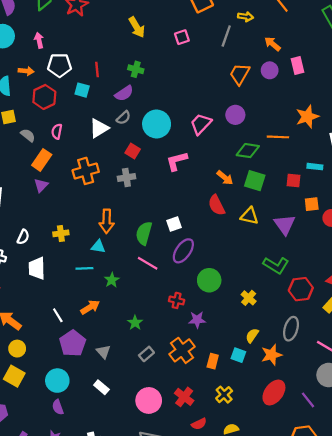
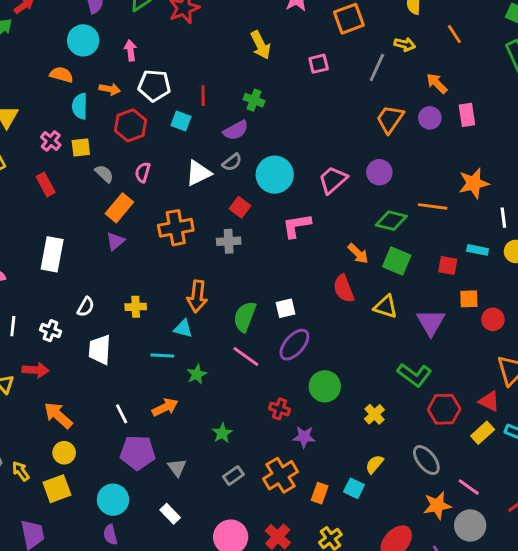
gray ellipse: (291, 329) -> (426, 460), turned -60
purple pentagon: (73, 343) -> (138, 453), turned 30
orange star: (272, 355) -> (437, 505), moved
yellow square: (14, 376) -> (57, 489), turned 35

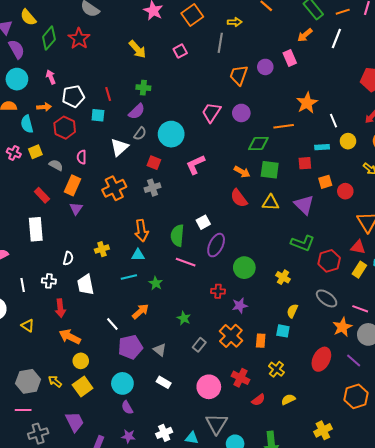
orange arrow: (437, 83) -> (305, 35), moved, turned -70
pink trapezoid: (333, 180) -> (211, 112), moved
red rectangle: (46, 184) -> (42, 195), moved
red arrow: (36, 370) -> (60, 308), moved, turned 96

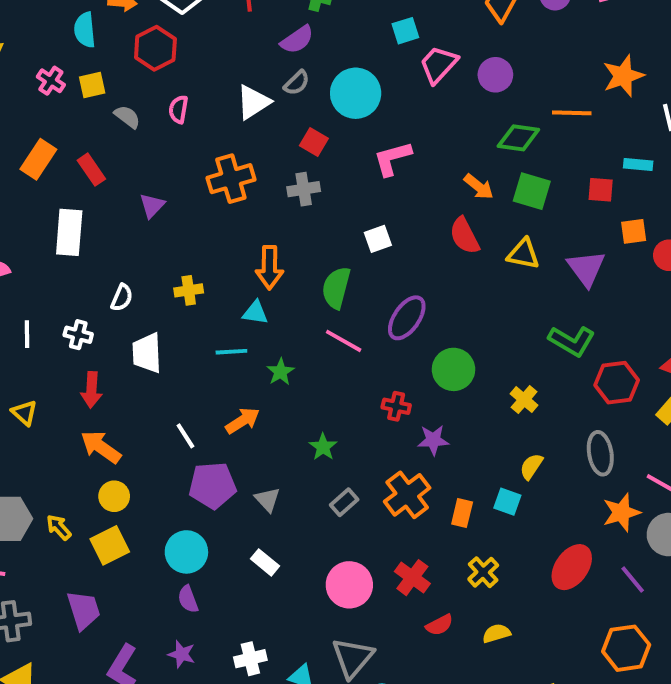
cyan square: (98, 115) -> (405, 31), moved, turned -32
orange rectangle: (72, 185) -> (38, 159), moved
white square: (203, 222) -> (378, 239), moved
gray ellipse: (327, 298) -> (600, 453), turned 35

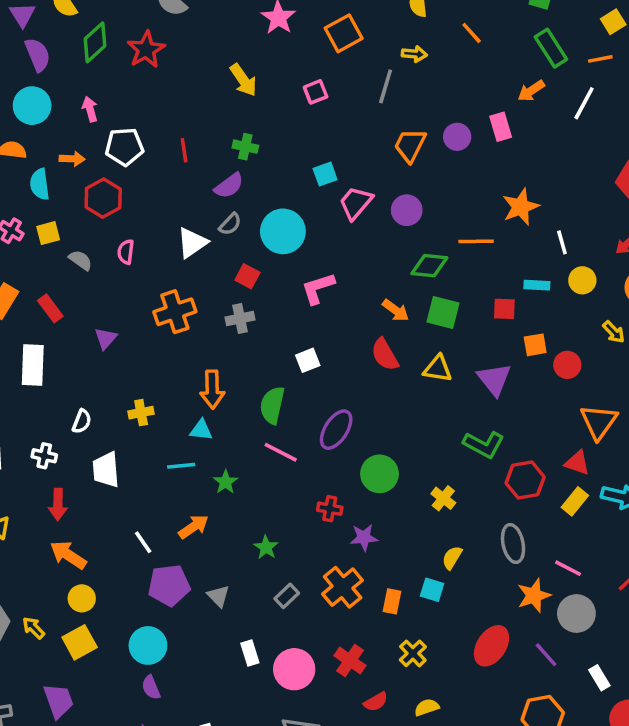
white rectangle: (265, 562) -> (250, 653), moved, turned 35

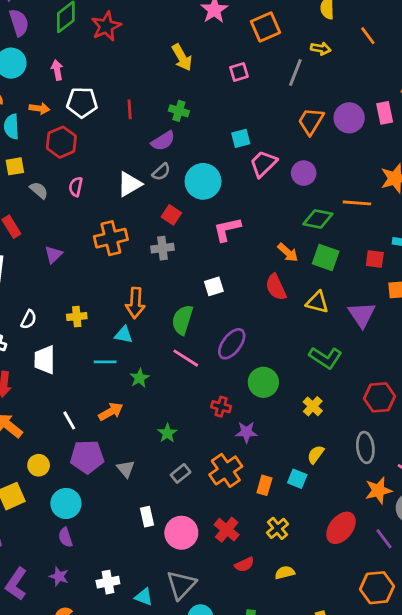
purple circle: (457, 137) -> (349, 118), size x1.4
green L-shape: (484, 444) -> (325, 358), moved
yellow circle: (82, 598) -> (39, 465), moved

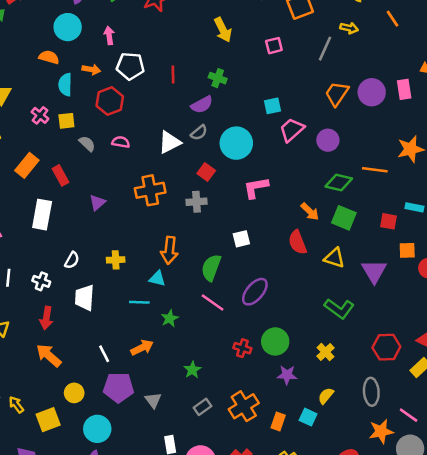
pink semicircle: (76, 187) -> (121, 142), turned 84
green circle: (263, 382) -> (275, 341), moved
purple star: (246, 432) -> (287, 375), moved

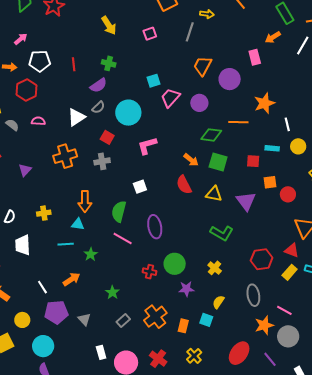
pink arrow: (109, 35) -> (21, 39), turned 64
purple circle: (372, 92) -> (230, 79), moved
purple ellipse: (255, 292) -> (155, 227), turned -45

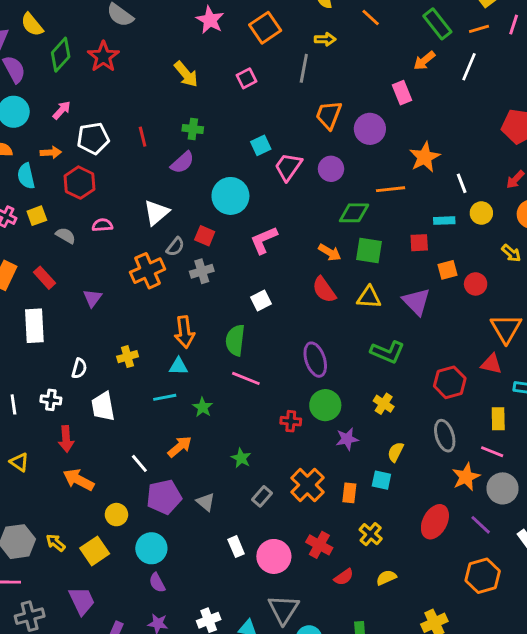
gray semicircle: (98, 107) -> (175, 247), moved
purple ellipse: (155, 227) -> (315, 360), moved
yellow rectangle: (290, 272) -> (498, 419), moved, turned -35

